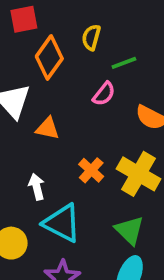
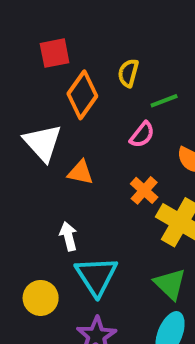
orange cross: (91, 170) -> (144, 190), moved
cyan triangle: (62, 223) -> (96, 276), turned 30

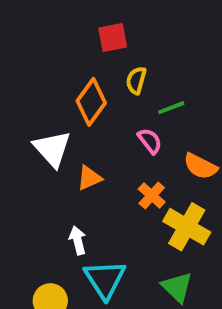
red square: (55, 53) -> (113, 38), moved
pink semicircle: (142, 135) -> (150, 141), turned -76
orange triangle: (80, 173) -> (89, 178), turned -36

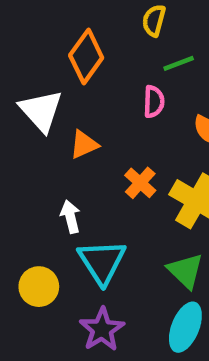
yellow semicircle: (136, 80) -> (154, 20), moved
pink semicircle: (150, 141) -> (154, 102), turned 40
orange cross: (152, 195) -> (140, 183), moved

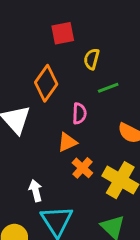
pink semicircle: (154, 102) -> (79, 113), moved
orange triangle: (84, 144) -> (67, 142), moved

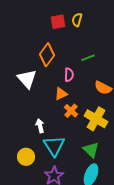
yellow semicircle: (92, 59) -> (77, 20), moved

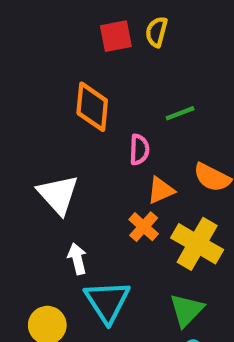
orange diamond: (47, 55) -> (92, 107), turned -30
white triangle: (27, 79) -> (58, 195), moved
orange triangle: (61, 94) -> (161, 190), moved
green triangle: (91, 150) -> (186, 310), turned 30

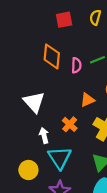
yellow semicircle: (156, 32) -> (95, 17), moved
pink semicircle: (139, 150) -> (76, 65), moved
orange cross: (144, 227) -> (70, 124), moved

